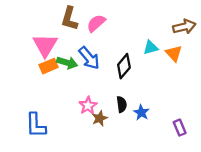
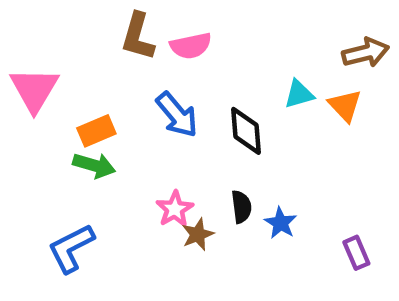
pink semicircle: (96, 23) -> (191, 46), turned -150
pink triangle: (45, 45) -> (34, 89), moved
green arrow: (67, 63) -> (94, 165), moved
black diamond: (124, 66) -> (246, 131), turned -45
blue L-shape: (36, 125) -> (71, 248), turned 64

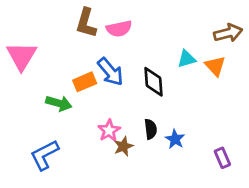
orange rectangle: (96, 131) -> (85, 82), moved

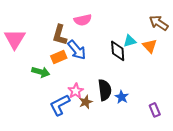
brown L-shape: (86, 23) -> (60, 35), moved
brown arrow: (228, 33) -> (159, 23), turned -132
black diamond: (153, 82) -> (118, 51), moved
black semicircle: (151, 129) -> (105, 90), size x1.5
blue L-shape: (44, 155) -> (60, 105), moved

